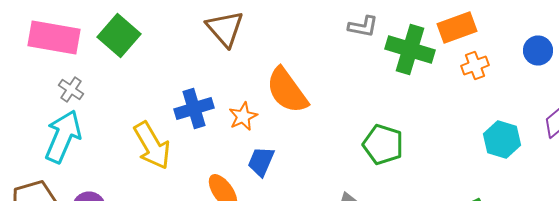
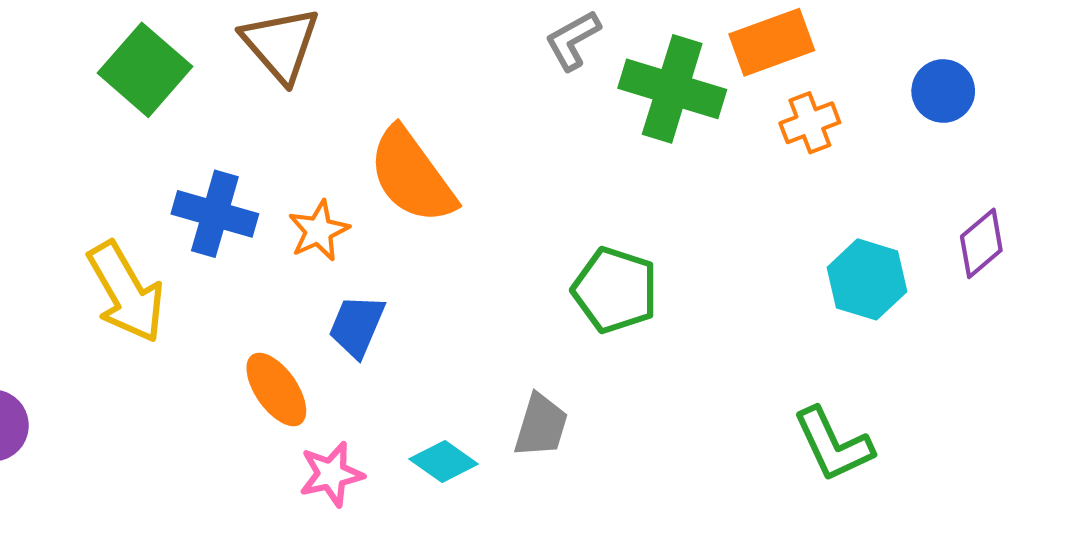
gray L-shape: (363, 26) -> (573, 40), turned 140
green square: (119, 36) -> (145, 70), moved
blue cross: (194, 108) -> (215, 214), turned 33

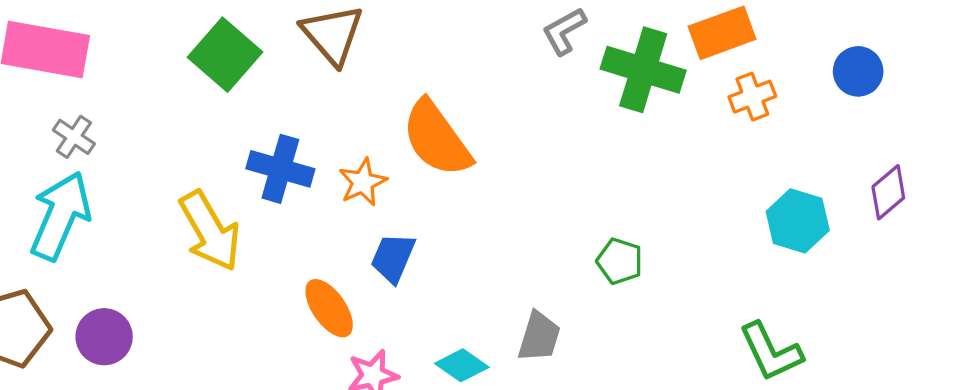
green pentagon: (615, 290) -> (620, 261), moved, size x0.7

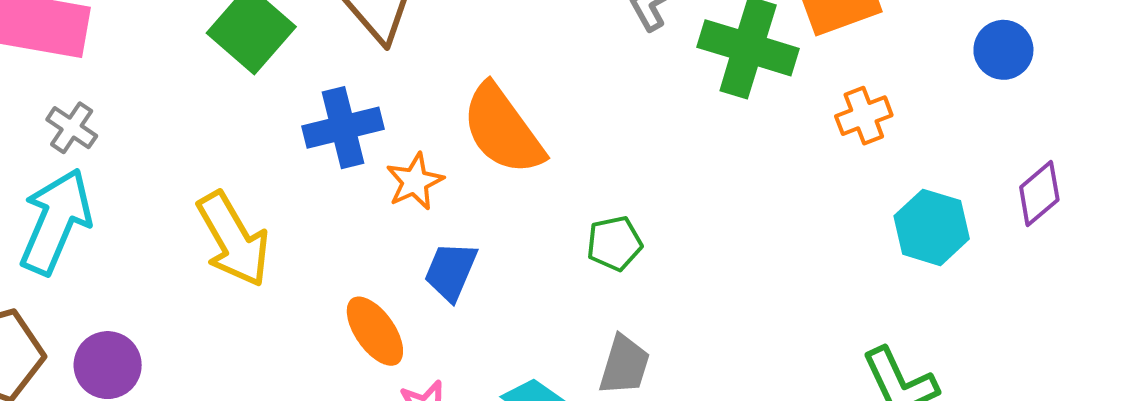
orange cross: (752, 97) -> (864, 116), moved
blue cross: (280, 169) -> (343, 128), moved, turned -30
green pentagon: (620, 261) -> (614, 243), moved, turned -30

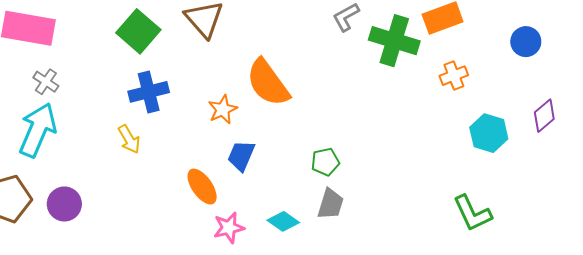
blue cross: (343, 128) -> (149, 92), moved
yellow arrow: (233, 239) -> (129, 139), size x0.6
green pentagon: (614, 243) -> (325, 162), moved

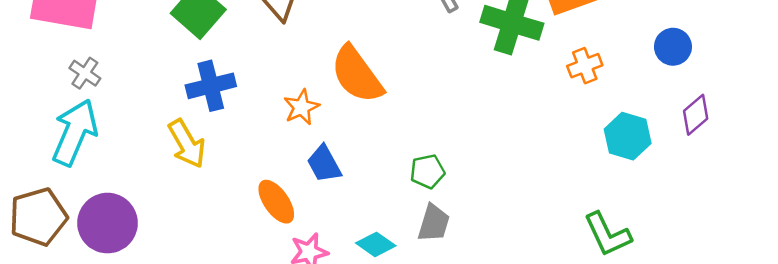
blue circle: (526, 42) -> (673, 47), moved
yellow arrow: (129, 139) -> (187, 144), size x1.4
blue trapezoid: (241, 156) -> (324, 164), turned -52
purple circle: (64, 204) -> (107, 223), size x1.4

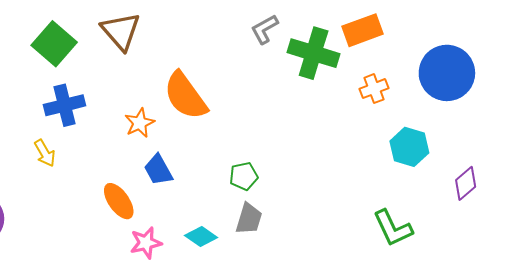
blue circle: (673, 47) -> (447, 73), size x1.8
purple diamond: (696, 115) -> (466, 183), moved
yellow arrow: (187, 144) -> (45, 153), size x0.7

